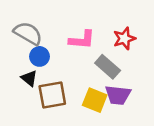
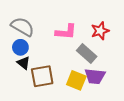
blue circle: (40, 56) -> (20, 47), moved

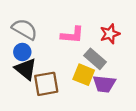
black triangle: (24, 63) -> (26, 69), size x1.5
yellow square: (76, 80) -> (84, 75), moved

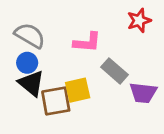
red star: (110, 34) -> (139, 20), moved
yellow square: (84, 75) -> (78, 90), moved, turned -35
purple trapezoid: (104, 84) -> (143, 93), moved

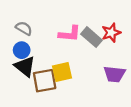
red star: (139, 20) -> (111, 33), moved
gray semicircle: (30, 35) -> (24, 28), size x0.7
gray rectangle: (114, 71) -> (91, 37), moved

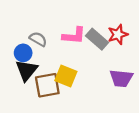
gray semicircle: (24, 28) -> (38, 39), moved
black triangle: (25, 66) -> (27, 70), turned 30
yellow square: (62, 72) -> (66, 76), turned 35

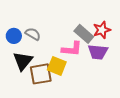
pink L-shape: (74, 36) -> (72, 49), moved
blue circle: (23, 53) -> (14, 36), moved
purple trapezoid: (121, 78) -> (98, 52), moved

